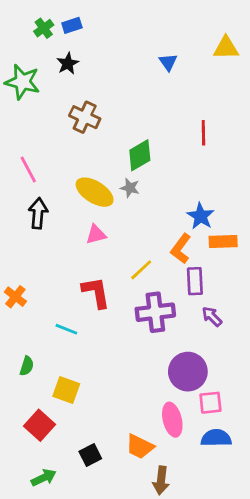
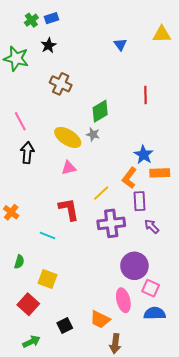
pink square: (210, 403) -> (151, 288), turned 30

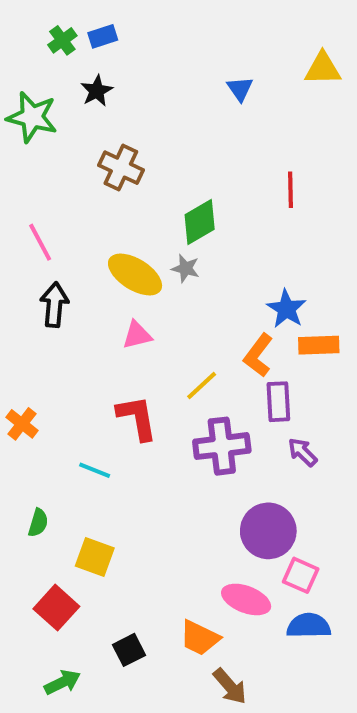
pink ellipse: (123, 300) -> (246, 599), turned -55
brown arrow: (115, 344) -> (230, 686), turned -48

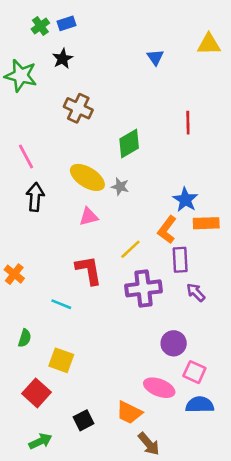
gray star: (186, 268) -> (120, 187), moved
purple circle: (268, 531) -> (174, 343), size x0.7

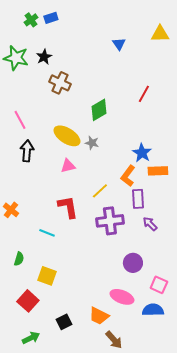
black star: (63, 59) -> (44, 57), moved
red line: (188, 123) -> (144, 94), turned 30
pink square: (194, 372) -> (159, 285), moved

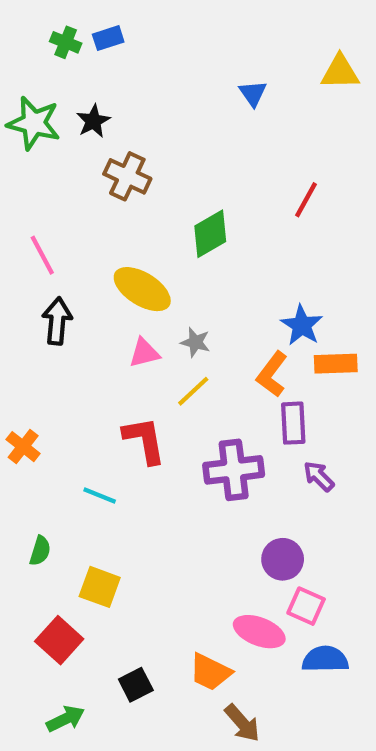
green cross: (31, 20) -> (66, 42), turned -32
gray star: (92, 143) -> (195, 342), moved
yellow line: (100, 191) -> (193, 391), moved
pink square: (159, 285) -> (306, 606), moved

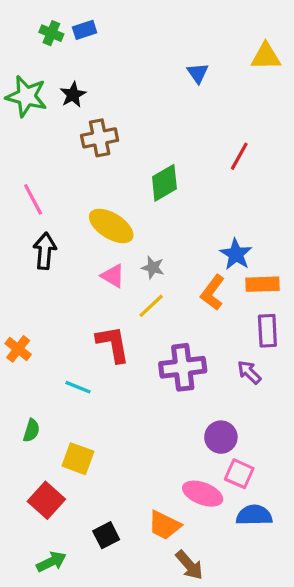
brown cross: (127, 176) -> (100, 138), turned -36
pink triangle: (144, 353) -> (113, 276), turned 45
purple rectangle: (293, 423) -> (267, 331), moved

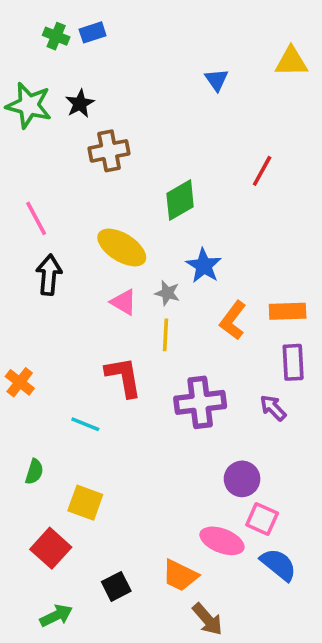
blue star: (236, 254) -> (204, 266), moved
yellow line: (151, 306) -> (166, 335), turned -44
blue semicircle: (254, 515) -> (278, 565), turned 40

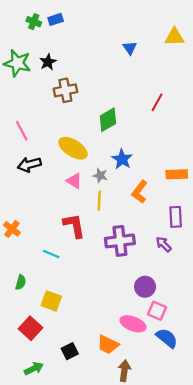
black arrow: (49, 275) -> (29, 165), turned -110
orange rectangle: (288, 311) -> (177, 174), moved
brown arrow: (207, 619) -> (124, 371), turned -132

